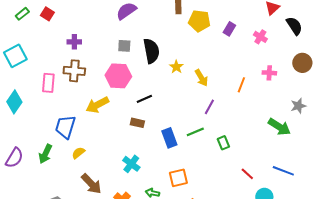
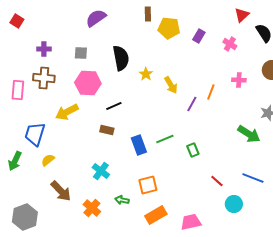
gray square: (124, 46) -> (81, 53), moved
purple line: (209, 107) -> (192, 104), moved

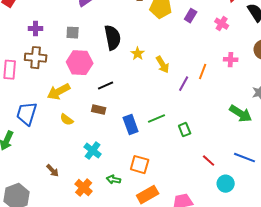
yellow semicircle: (48, 160) -> (67, 120), moved, turned -104
orange square: (148, 185) -> (140, 165), turned 30
brown arrow: (61, 191) -> (53, 171), size x0.6

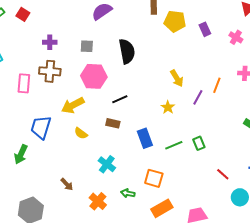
purple rectangle: (191, 16) -> (205, 29), turned -56
yellow star: (138, 54) -> (168, 107), moved
green line: (157, 119) -> (174, 145), moved

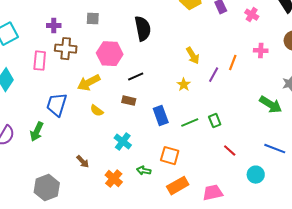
purple cross: (50, 42) -> (54, 26), moved
gray square: (87, 46) -> (93, 19), moved
red line: (223, 174) -> (230, 151), moved

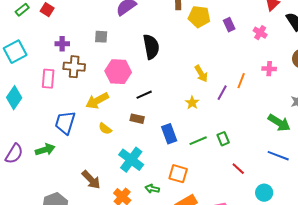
green arrow: (37, 132) -> (45, 150), turned -132
cyan cross: (123, 142) -> (131, 160), size x1.4
blue line: (275, 149) -> (278, 156), moved
brown arrow: (83, 162) -> (91, 180), size x1.5

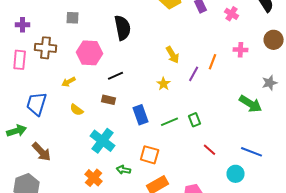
purple cross: (62, 44) -> (23, 25), moved
yellow arrow: (97, 101) -> (69, 82), size x0.6
blue line: (278, 156) -> (252, 152), moved
brown arrow: (91, 180) -> (42, 152), moved

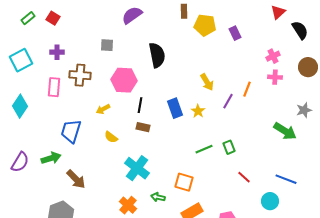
pink cross: (232, 14) -> (273, 56), moved, turned 32
black line: (116, 76) -> (140, 105), moved, turned -56
blue rectangle: (141, 115) -> (175, 108), moved

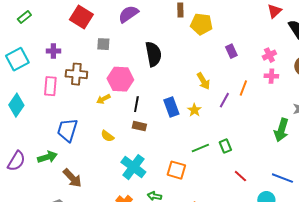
red square: (53, 18) -> (81, 17), moved, size x1.6
purple rectangle: (235, 33) -> (231, 51), moved
yellow arrow: (103, 109) -> (103, 99), moved
green arrow: (285, 131) -> (281, 130), turned 75
orange square: (184, 182) -> (176, 170), moved

